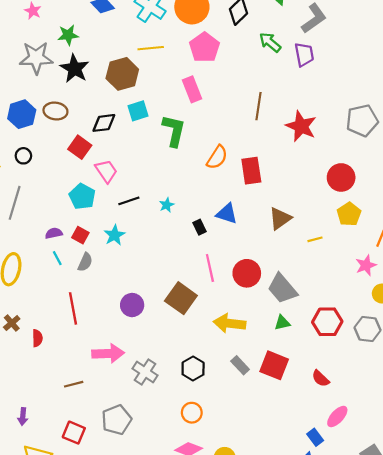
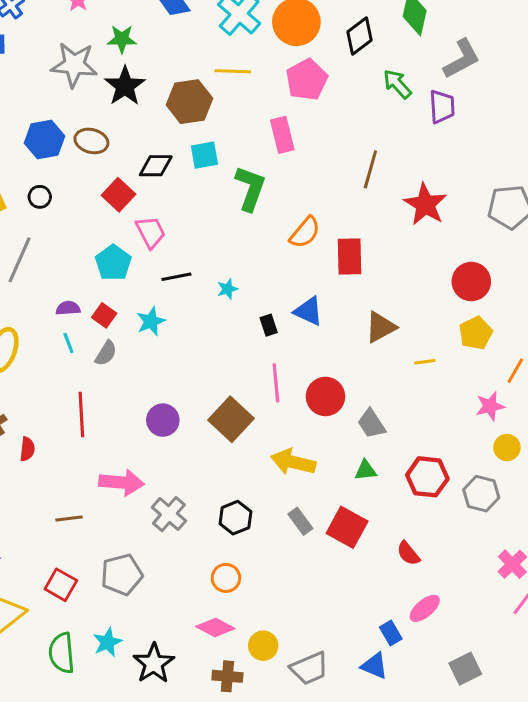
gray trapezoid: (282, 289) -> (372, 424), size x0.7

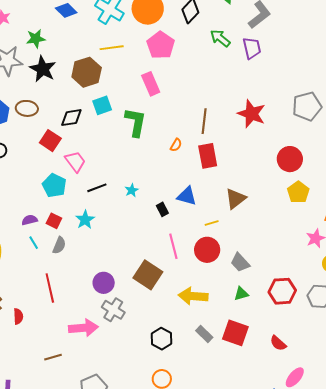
brown line: (370, 169) -> (204, 121), moved
orange semicircle: (305, 232) -> (176, 145), size x0.6
yellow line: (425, 362) -> (212, 223), moved
gray cross: (169, 514) -> (113, 310), moved

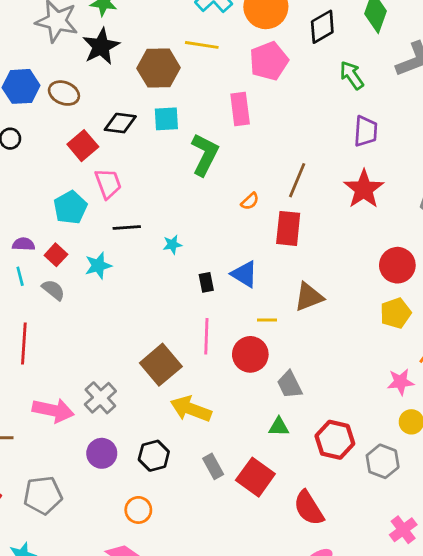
purple trapezoid: (252, 48) -> (366, 131), moved
gray semicircle: (59, 245) -> (53, 290), turned -90
purple circle: (104, 283) -> (102, 453), moved
yellow arrow: (193, 296) -> (191, 409), moved
red semicircle: (278, 343) -> (309, 508), size x1.5

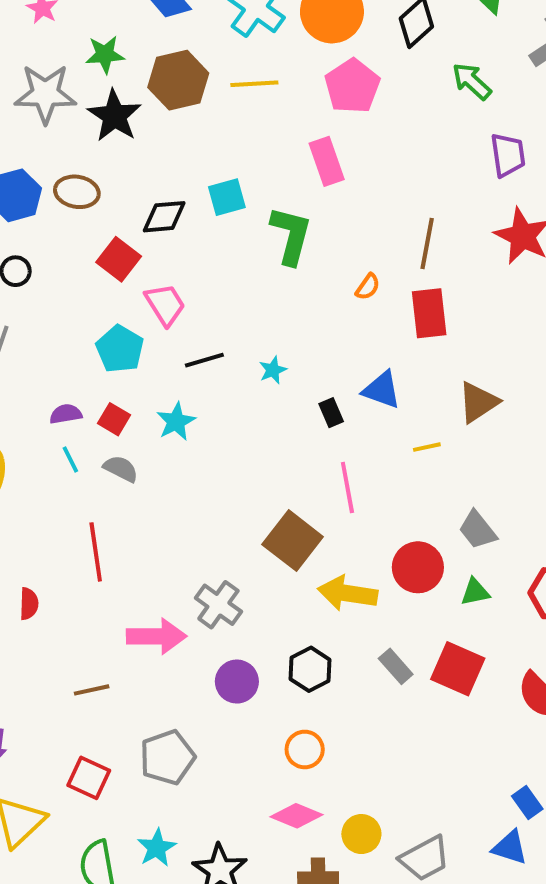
brown hexagon: (159, 68) -> (178, 80), moved
red circle: (250, 354) -> (418, 567), moved

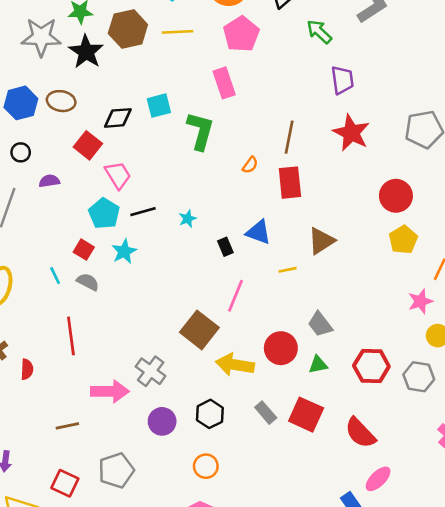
cyan pentagon: (120, 349) -> (104, 213), moved
purple semicircle: (66, 414) -> (49, 181), moved
pink line: (347, 488) -> (235, 296), turned 32

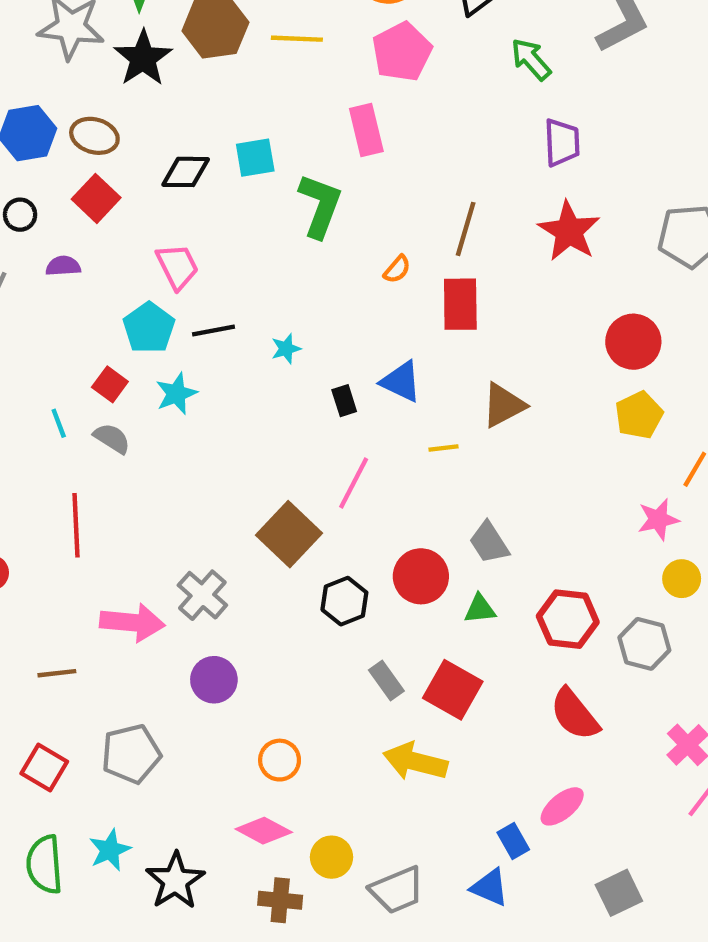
red square: (88, 145) -> (96, 198), moved
yellow arrow: (235, 365) -> (415, 761), moved
black hexagon: (210, 414) -> (344, 601), moved
red semicircle: (360, 433) -> (575, 714), moved

